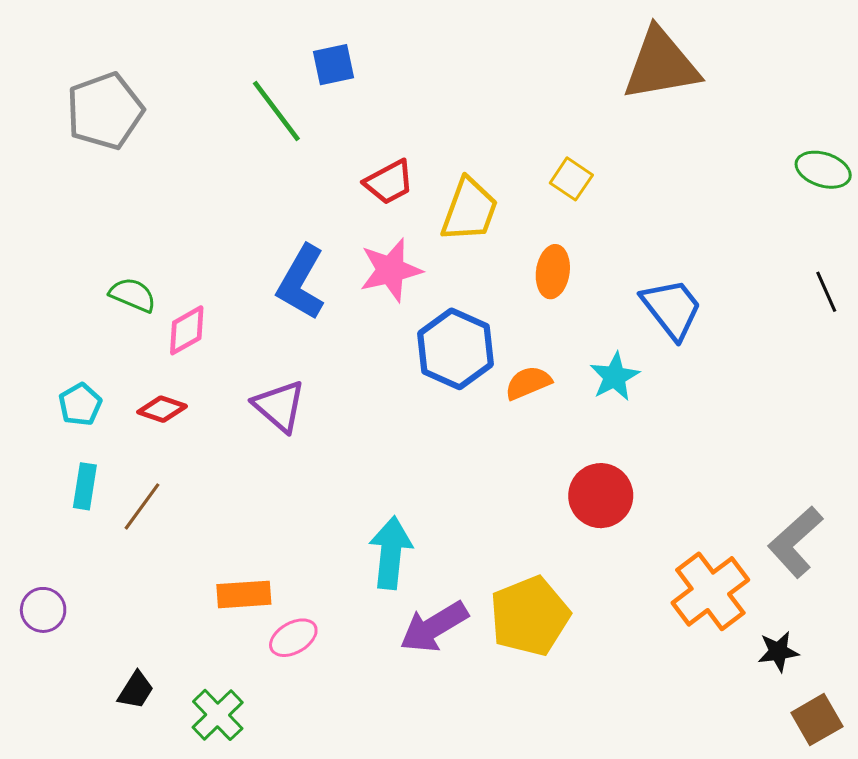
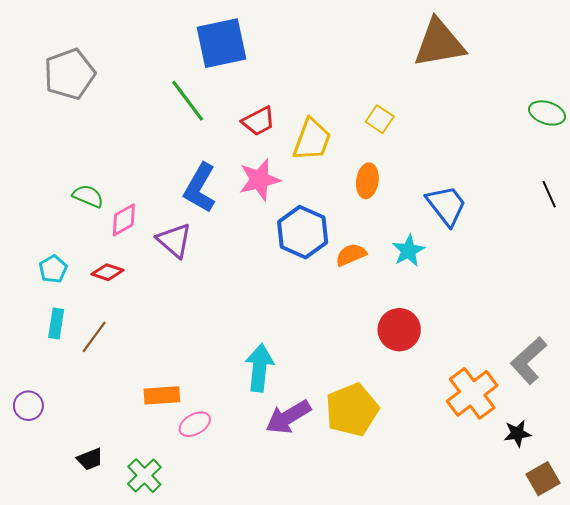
blue square: (333, 65) -> (221, 43), size x1.8
green line: (276, 111) -> (188, 101), moved
purple triangle: (279, 406) -> (174, 240), moved
black trapezoid: (136, 690) -> (90, 459), turned 36

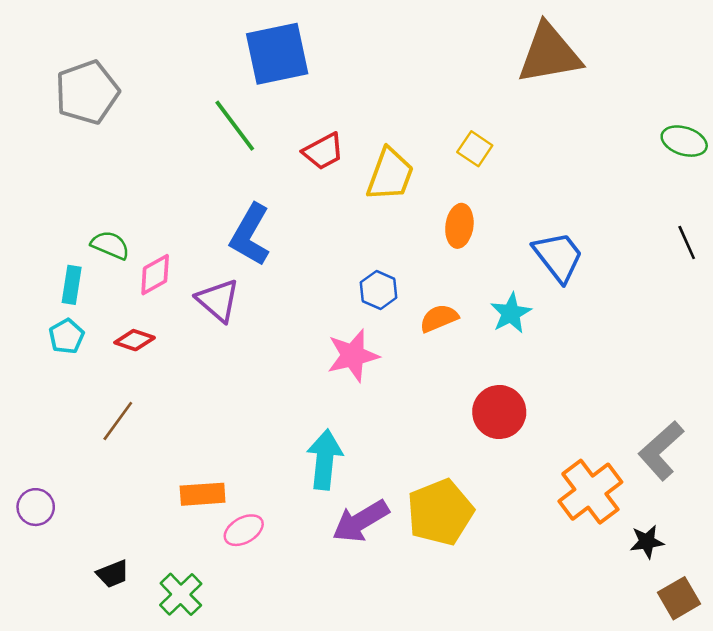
pink star: (259, 180) -> (353, 356), moved
blue hexagon: (303, 232) -> (379, 290), size x0.6
cyan rectangle: (56, 324) -> (72, 285), moved

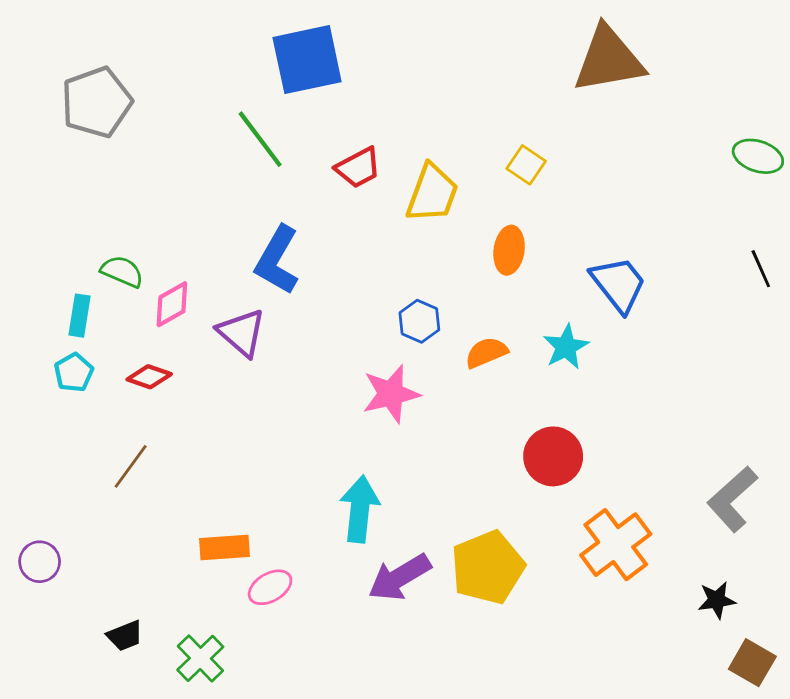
orange cross: (590, 492) -> (616, 545), moved
brown square: (679, 598) -> (752, 663), turned -30

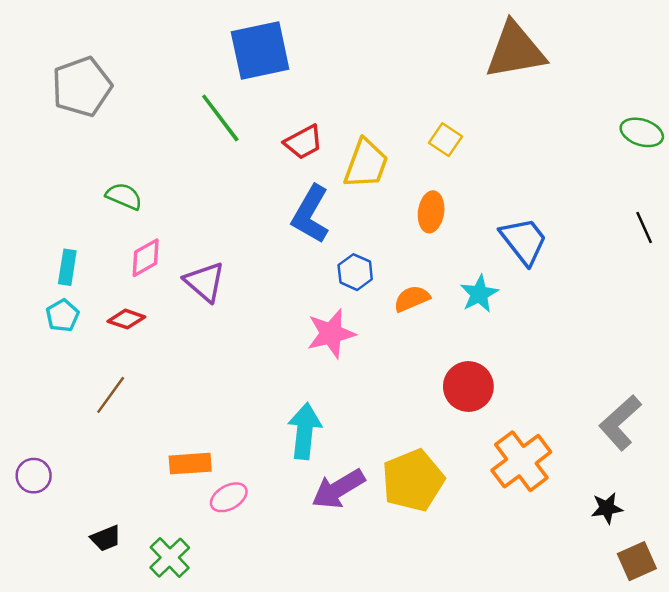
blue L-shape: (277, 260) -> (311, 214), moved
green semicircle: (122, 271) -> (124, 196), moved
brown square: (752, 663) -> (637, 561), turned 36

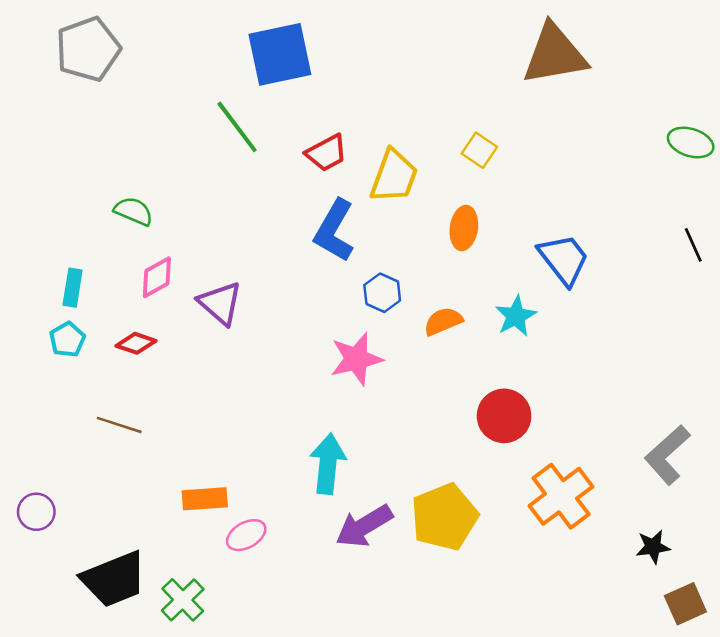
gray pentagon: (82, 87) -> (88, 49), moved
brown line: (111, 395) -> (119, 425), turned 72
black trapezoid: (106, 538) -> (114, 579), size x2.0

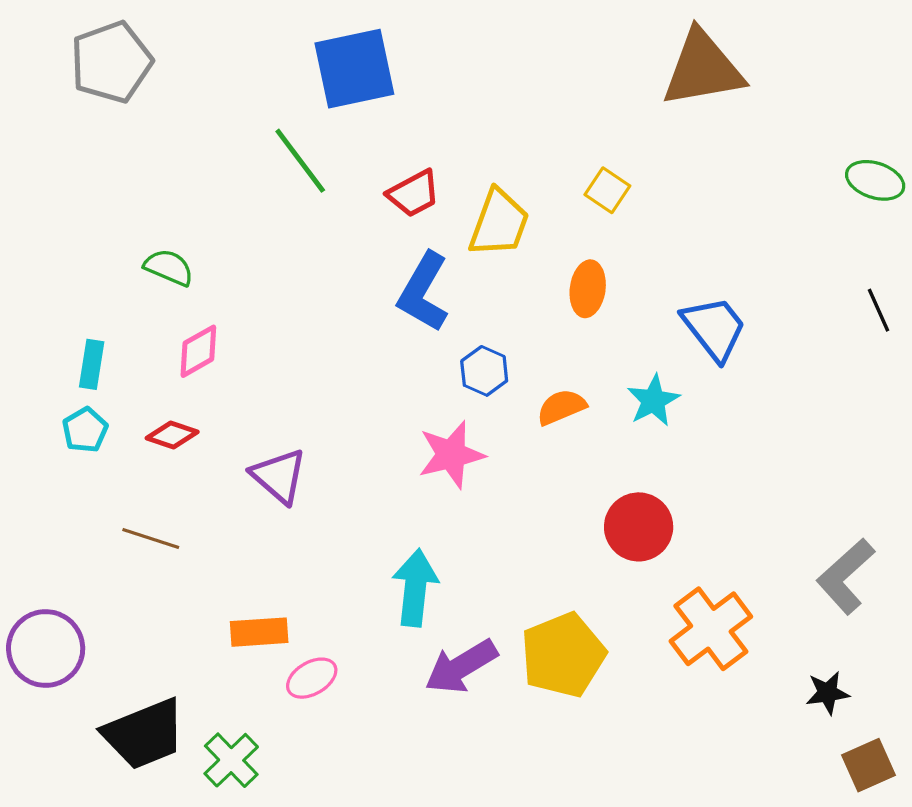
purple triangle: (220, 303) -> (279, 476), moved
purple circle: (36, 512) -> (46, 649), size x1.6

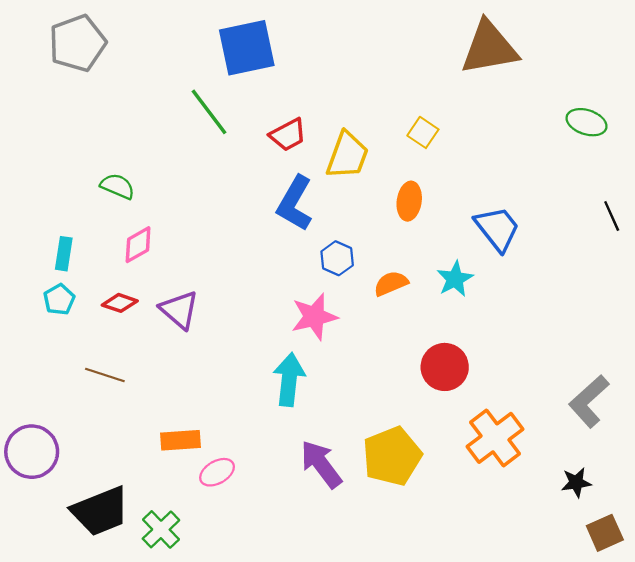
green ellipse: (875, 180) -> (587, 122), moved
purple triangle: (279, 476) -> (179, 310), moved
cyan arrow: (415, 588) -> (289, 380), moved
purple arrow: (461, 667) -> (321, 464), turned 84

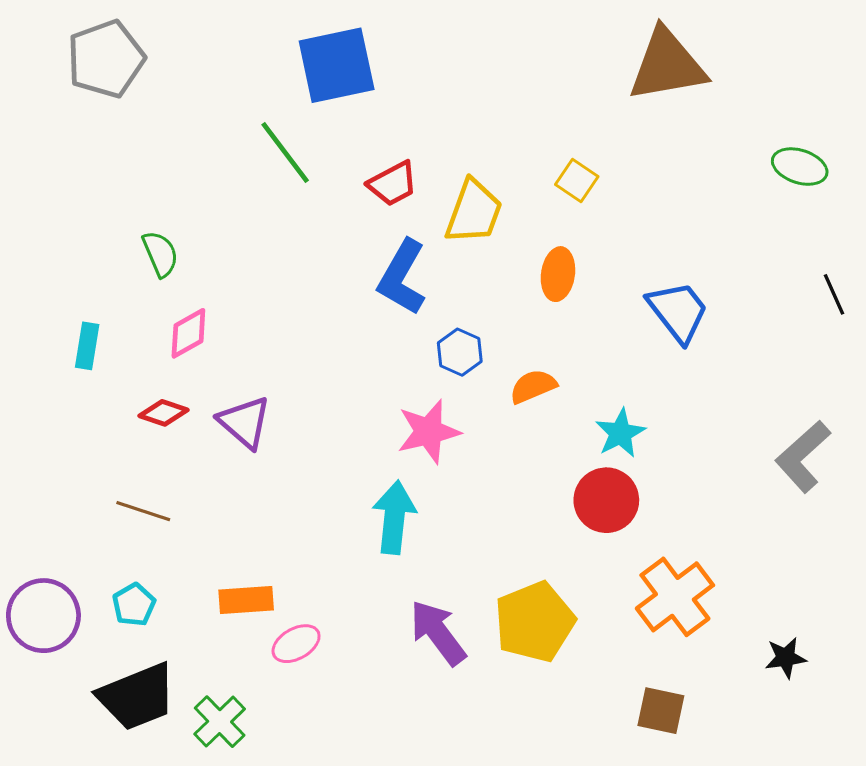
green semicircle: (117, 186) -> (160, 254), turned 44
cyan star: (455, 279) -> (620, 433), moved
cyan pentagon: (59, 299) -> (134, 605), moved
gray L-shape: (589, 401) -> (803, 457), moved
brown square: (605, 533) -> (661, 711), moved, turned 36

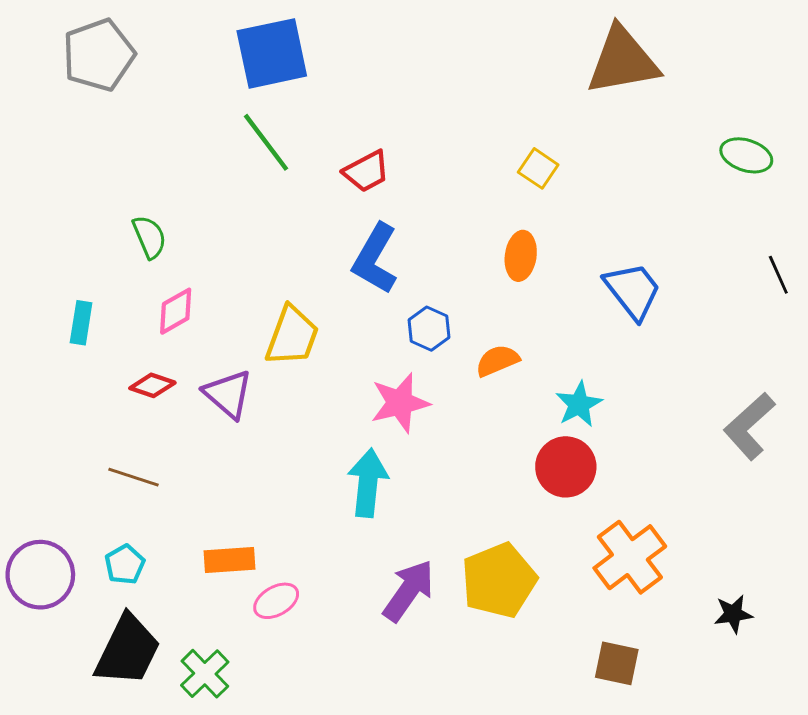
blue square: (337, 65) -> (272, 53), moved
yellow trapezoid: (474, 212) -> (292, 336), moved
purple arrow: (438, 633) -> (409, 591), turned 72
black trapezoid: (137, 697) -> (128, 650), turned -42

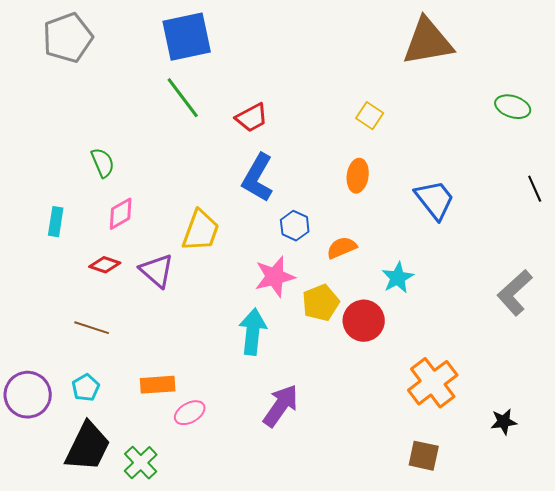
red circle: (566, 467) -> (364, 321), moved
yellow pentagon: (499, 580) -> (321, 303), moved, size x0.7

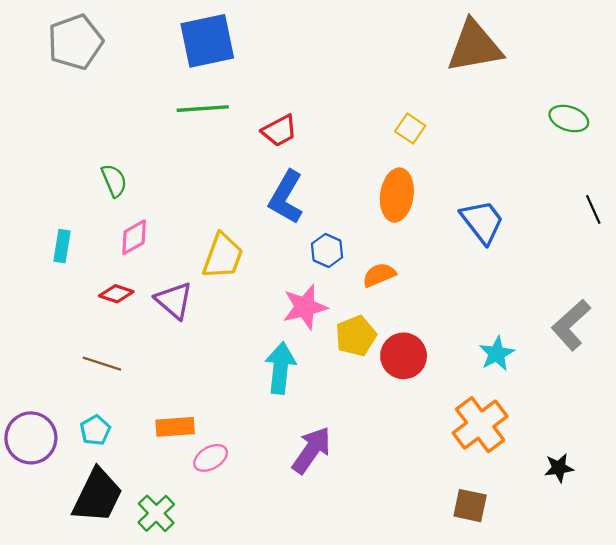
green line: (183, 98) -> (203, 109), turned -57
orange ellipse: (358, 176) -> (397, 195), size x1.4
cyan star: (398, 278) -> (497, 354), moved

